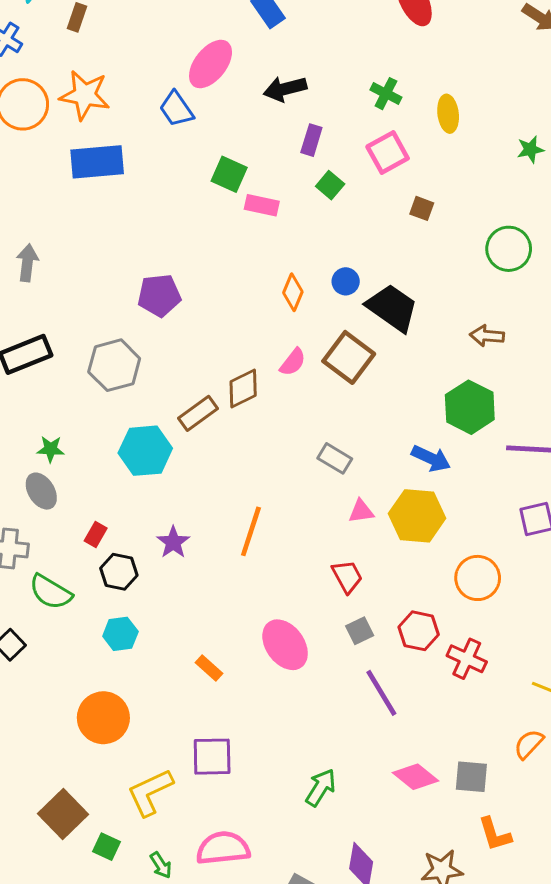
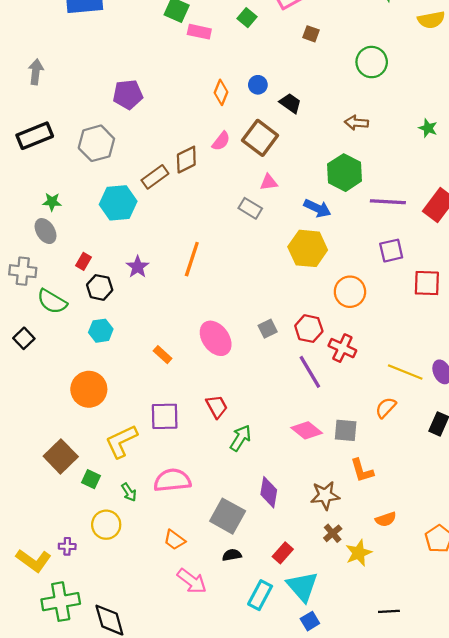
black trapezoid: (392, 308) -> (290, 103), size x0.6
pink triangle: (361, 511) -> (269, 182), moved
red trapezoid: (347, 576) -> (217, 407), moved
purple line: (381, 693) -> (310, 372), moved

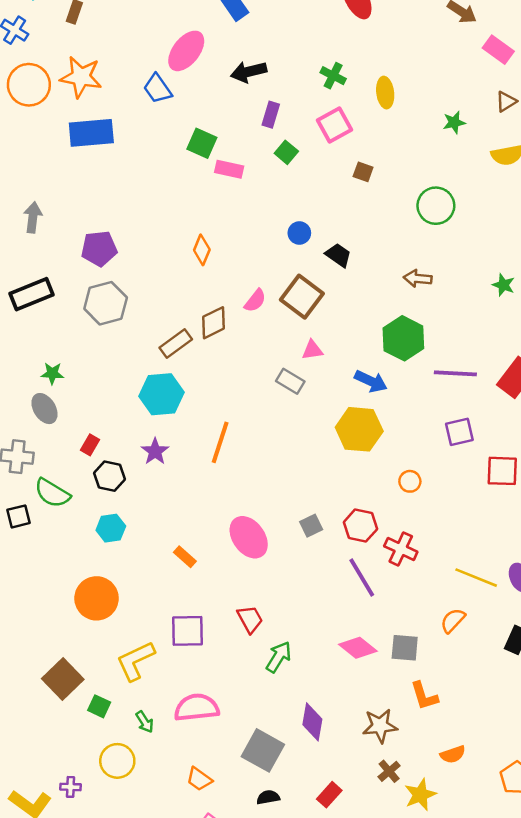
orange diamond: (221, 92) -> (202, 250), moved
purple pentagon: (128, 95) -> (99, 249), moved
cyan hexagon: (118, 203) -> (162, 394), moved
orange circle: (350, 292) -> (410, 481), size x0.6
black square: (24, 338) -> (18, 516), moved, turned 30

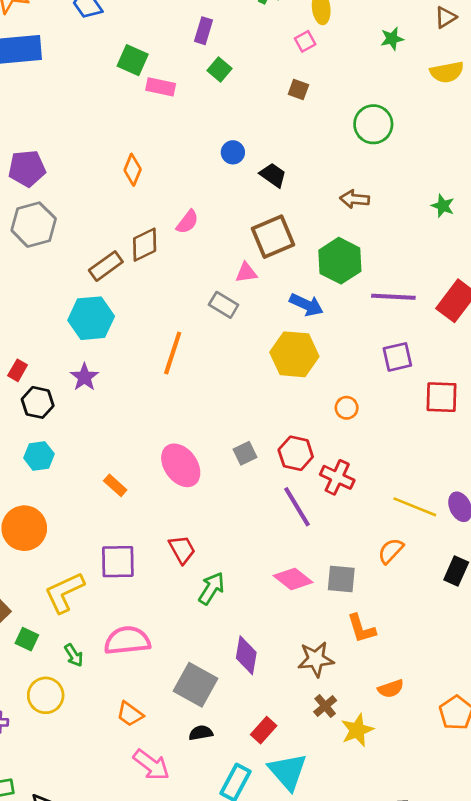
pink square: (334, 125) -> (305, 41), moved, size x0.6
brown square: (302, 297) -> (273, 237), moved, turned 30
orange line: (220, 442) -> (173, 353), moved

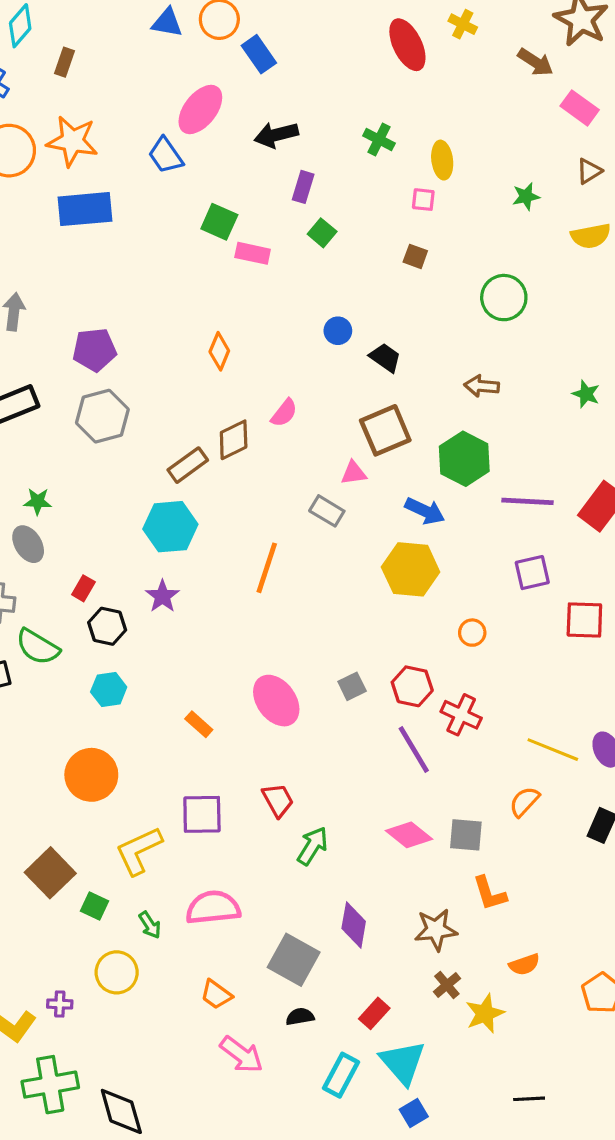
pink square: (305, 41) -> (423, 200), turned 35

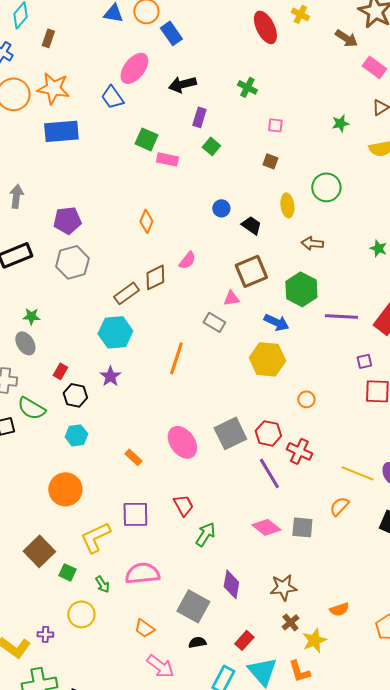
yellow ellipse: (442, 160) -> (287, 205), moved
purple square: (532, 573) -> (364, 361), moved, size x0.7
gray square: (352, 686) -> (230, 433), size x1.8
orange L-shape: (490, 893) -> (299, 671), moved

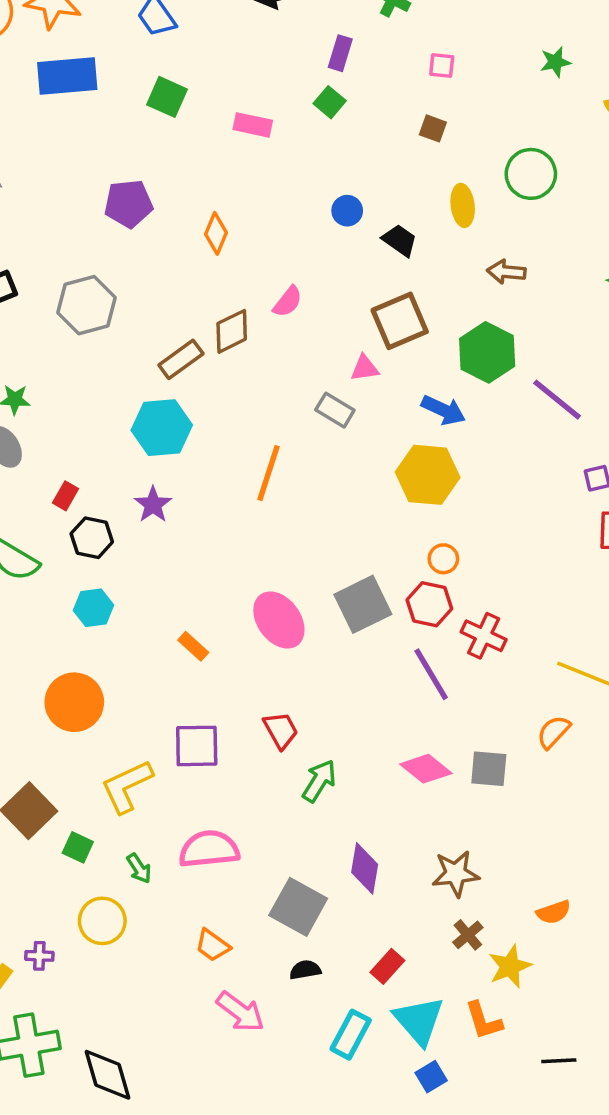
purple rectangle: (199, 117) -> (340, 53), moved
green square: (146, 139) -> (167, 97), moved
purple pentagon: (67, 220) -> (129, 204), moved
purple line: (341, 316) -> (557, 400), turned 36
orange circle: (306, 399) -> (443, 559), moved

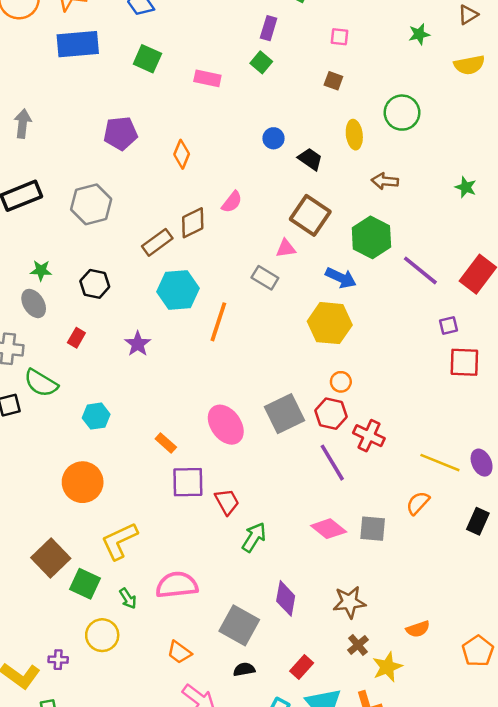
brown square: (400, 321) -> (310, 215), turned -33
cyan hexagon: (162, 428) -> (178, 290), moved
black hexagon: (92, 538) -> (95, 284), moved
purple square: (197, 746) -> (188, 482), moved
green square: (78, 847) -> (85, 584), size x1.4

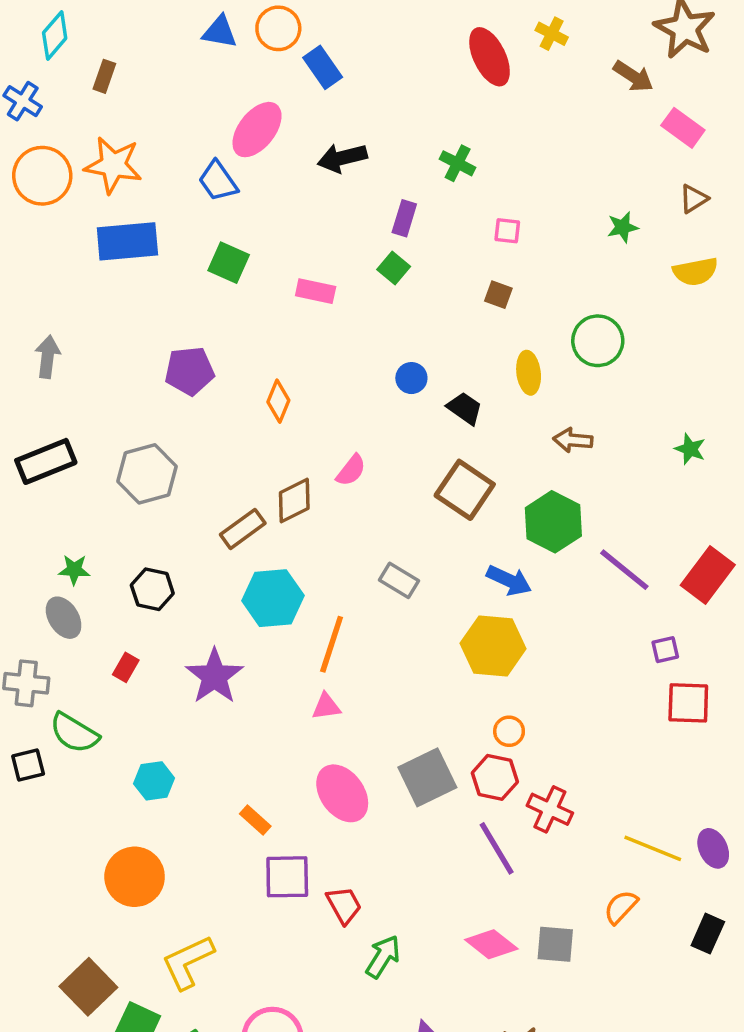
pink triangle: (286, 248) -> (326, 706), moved
purple star: (138, 344) -> (214, 676), size x1.5

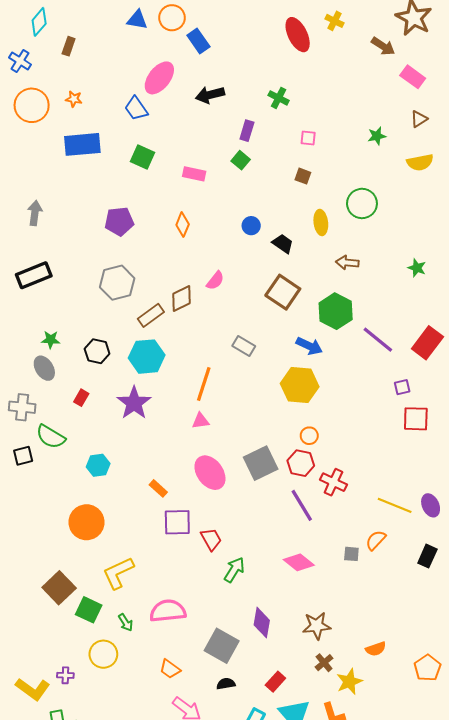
orange star: (113, 165) -> (74, 99), size x0.5
orange diamond: (278, 401) -> (183, 225), moved
gray hexagon: (147, 474) -> (117, 283), moved
cyan hexagon: (273, 598) -> (147, 357), moved
gray square: (555, 944) -> (351, 554), moved, size x0.7

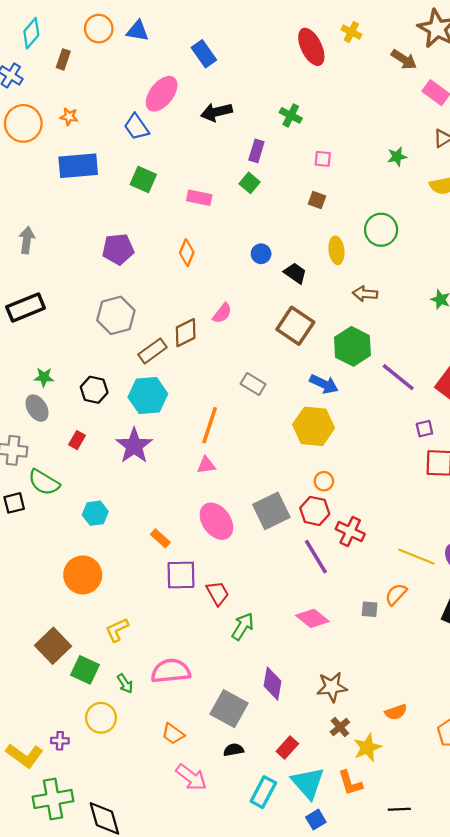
orange circle: (172, 18) -> (99, 29), moved
yellow L-shape: (118, 573) -> (117, 630), size x0.7

